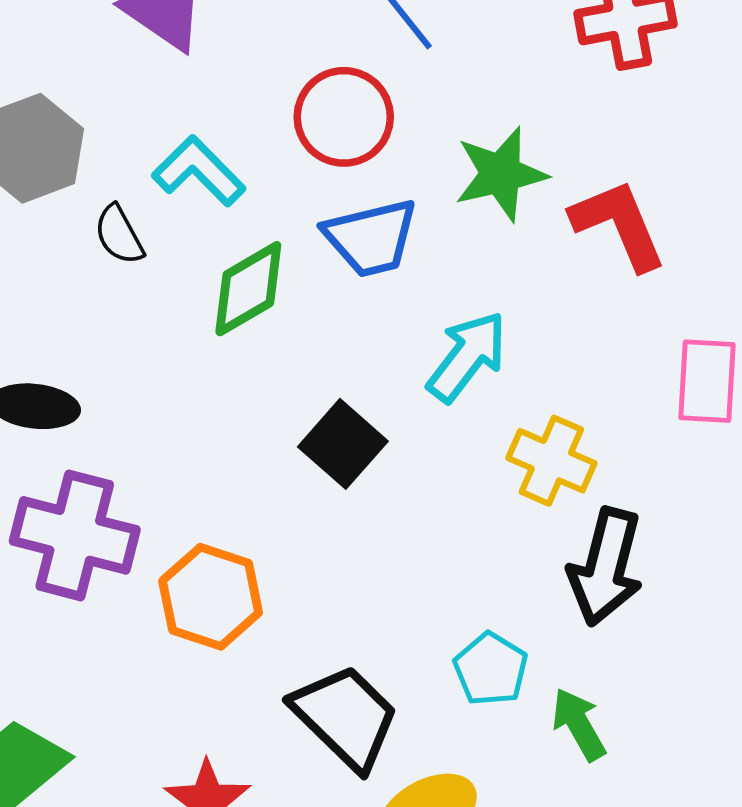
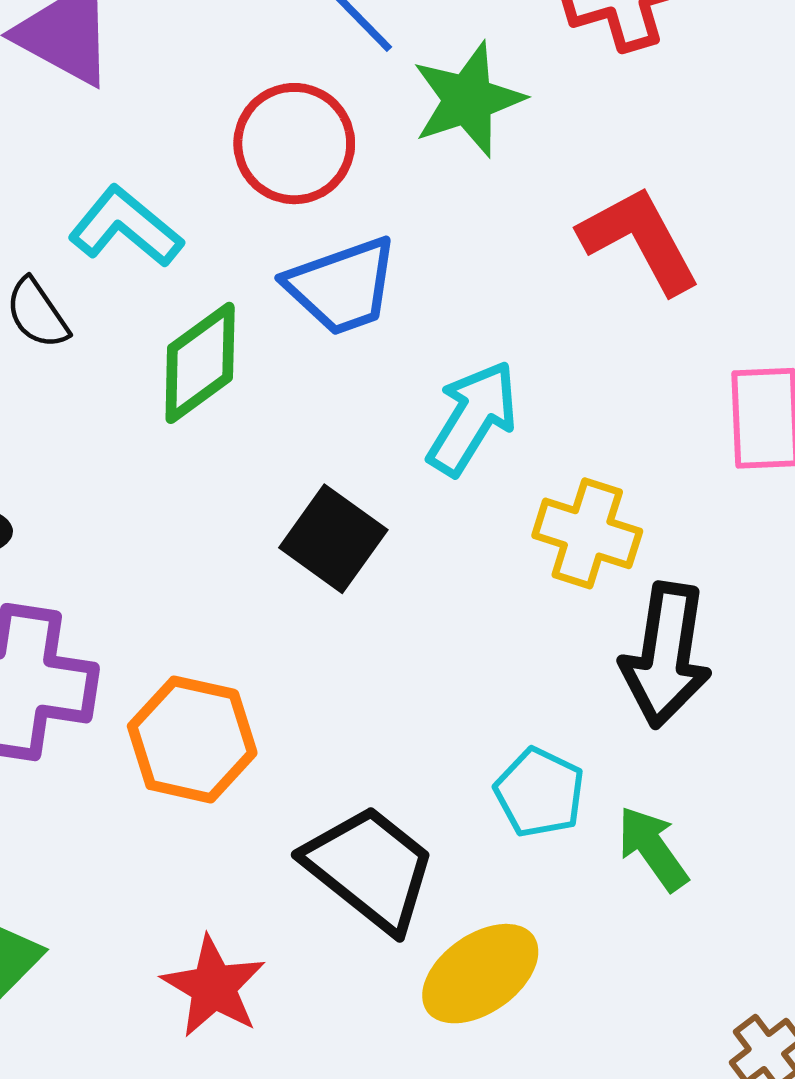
green star: (501, 174) -> (468, 100), moved

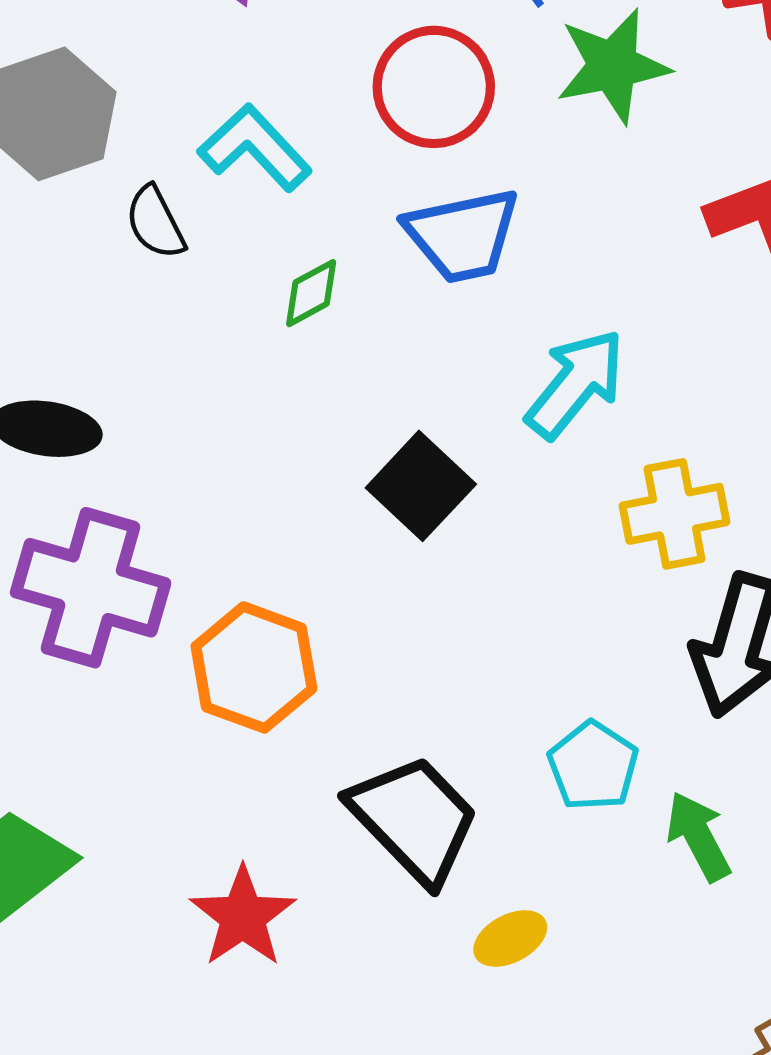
green diamond: (200, 363) -> (311, 293), size x0.6
yellow cross: (587, 533) -> (675, 514), turned -36
yellow ellipse: (480, 974) -> (510, 938), size x0.6

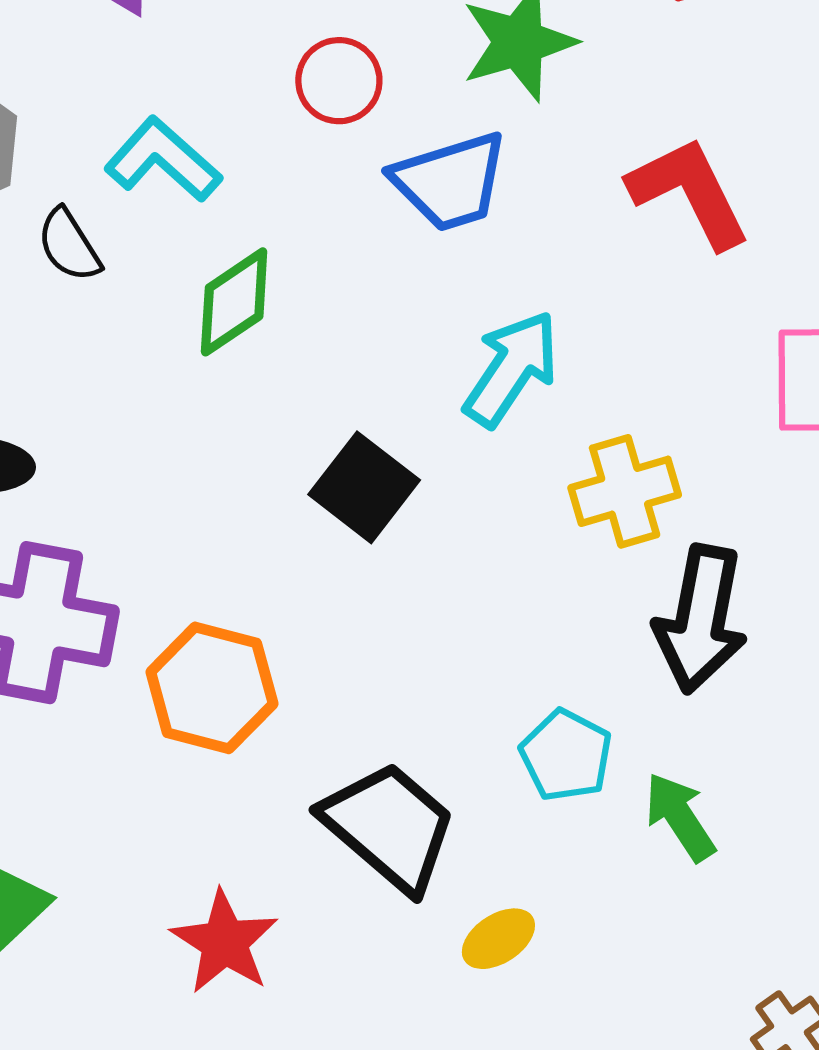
red circle: (434, 87) -> (339, 81), size x0.7
blue trapezoid: (463, 235) -> (450, 182), moved
green diamond: (311, 293) -> (234, 302), size x1.5

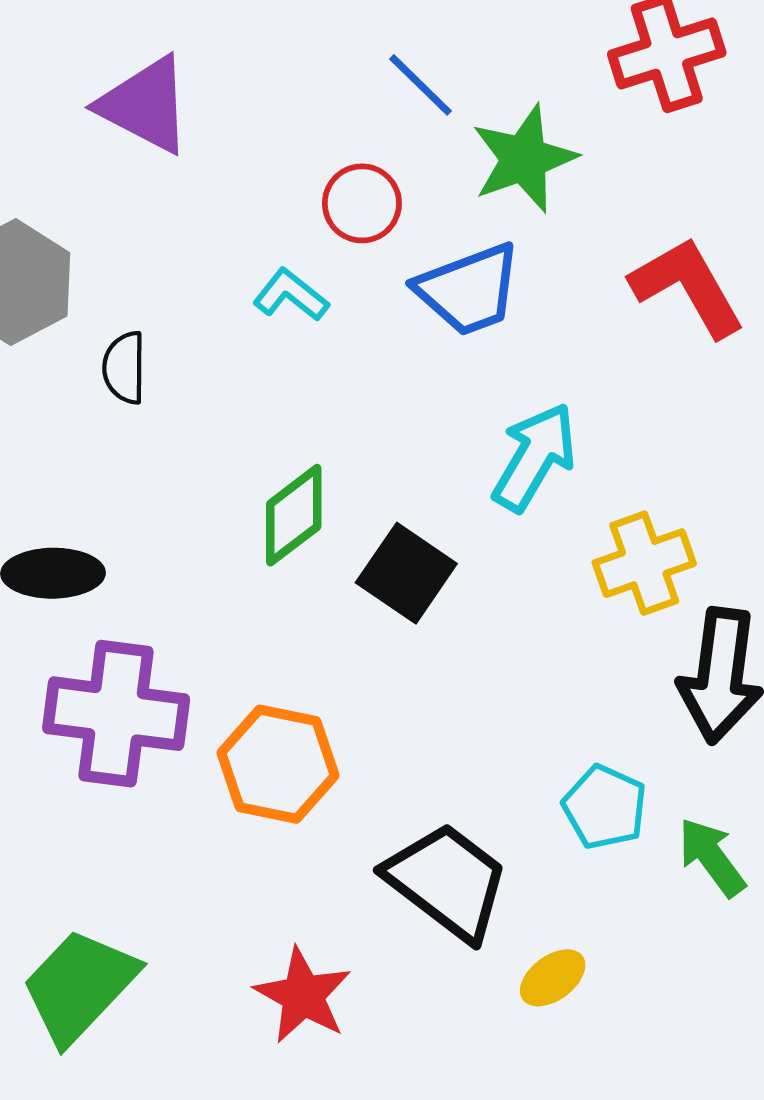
cyan L-shape: (163, 160) -> (291, 295), moved, size x0.7
black semicircle: (69, 245) -> (124, 368), turned 36
green diamond: (234, 302) -> (294, 515), moved

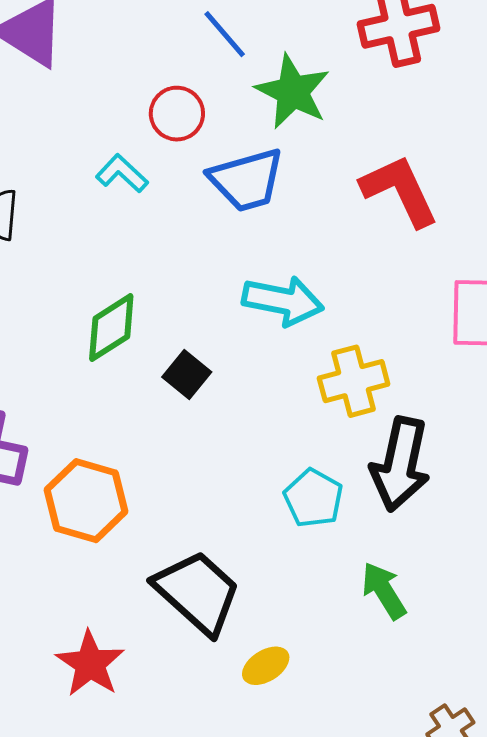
green star: (524, 159) -> (293, 92), turned -30
cyan arrow: (534, 457) -> (283, 301), turned 66
black square: (406, 573) -> (187, 374), size x0.7
cyan pentagon: (605, 807) -> (313, 498), moved

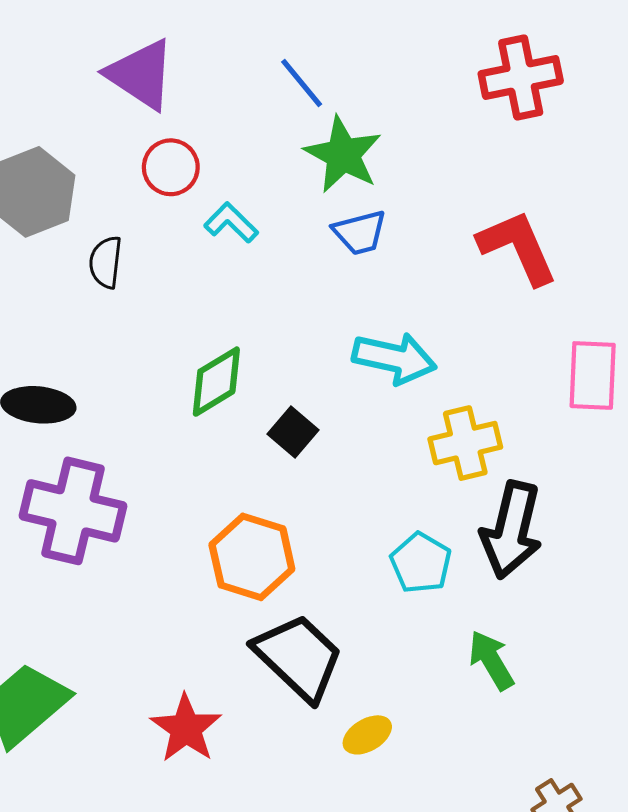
blue line: (225, 34) -> (302, 83), moved
green star: (293, 92) -> (343, 155), moved
red circle: (177, 114) -> (171, 167), moved
blue trapezoid: (247, 180) -> (360, 232), size x0.7
orange hexagon: (86, 501) -> (252, 557), moved

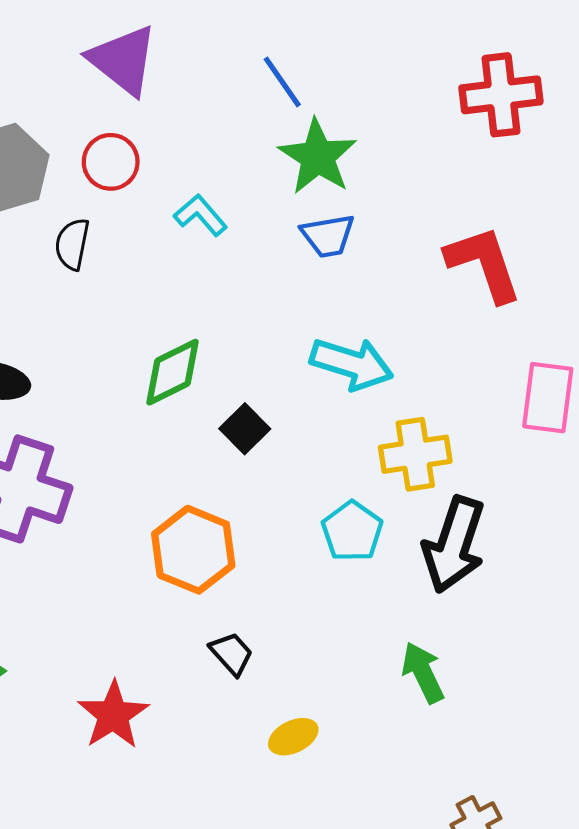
red circle: (171, 167) -> (111, 162), moved
cyan pentagon: (421, 563) -> (352, 531), moved
black trapezoid: (299, 657) -> (231, 654), size x0.5

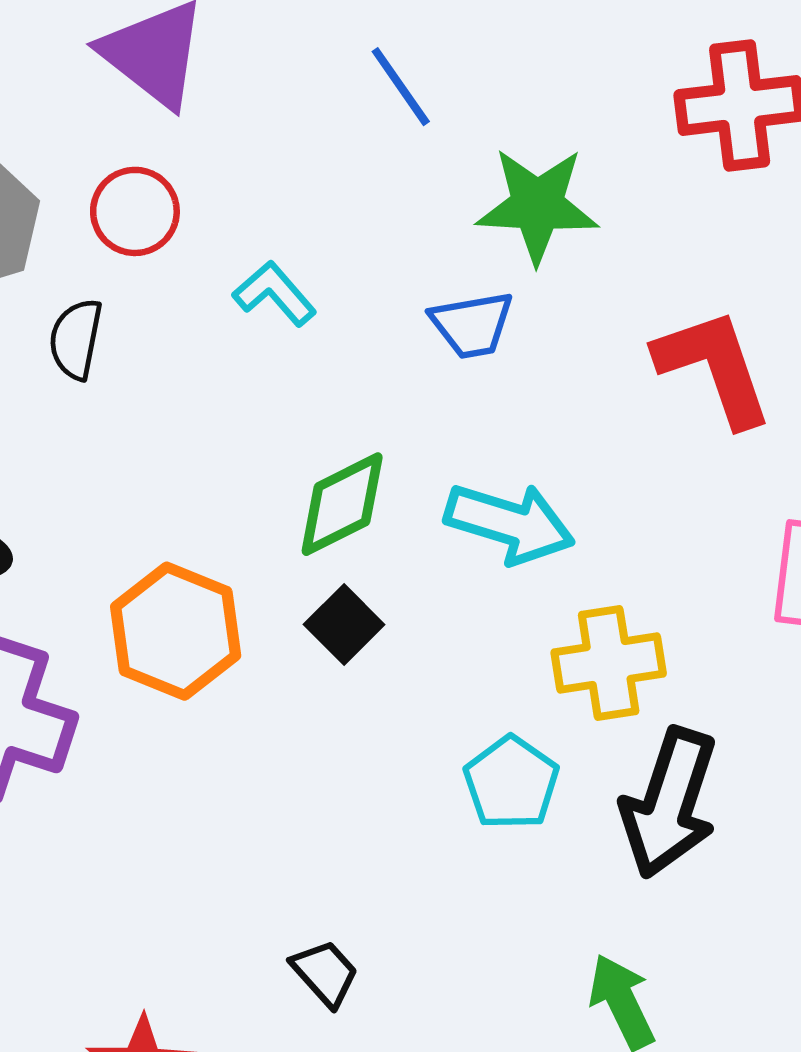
green star: (318, 157) -> (537, 205), moved, turned -30
green diamond: (173, 372) -> (342, 504), moved
orange hexagon: (193, 550) -> (176, 631), moved

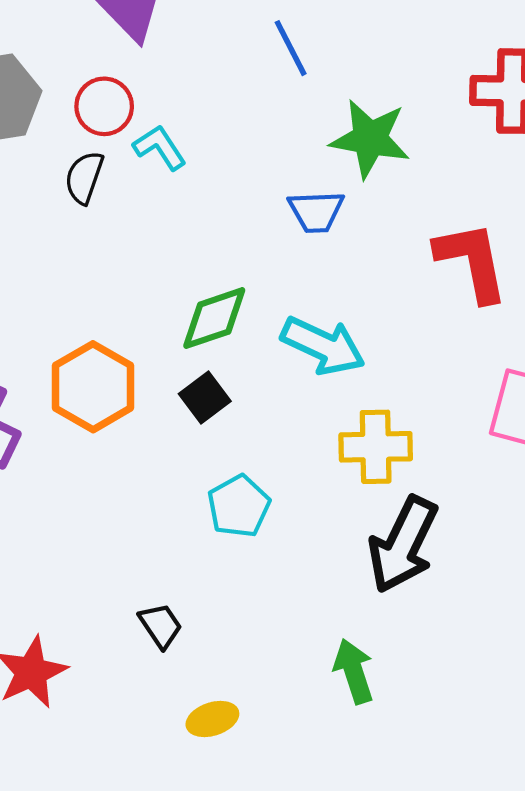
cyan L-shape: (275, 293) -> (160, 147), moved
black semicircle: (76, 339) -> (84, 177), moved
cyan pentagon: (511, 783) -> (239, 506), moved

